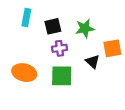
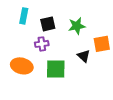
purple cross: (59, 48) -> (42, 44), moved

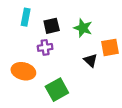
green star: (77, 26) -> (83, 28), turned 30
green square: (56, 69) -> (57, 90), moved, turned -30

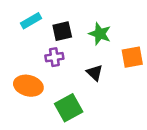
cyan rectangle: (26, 17) -> (31, 21), turned 49
black triangle: (91, 60) -> (95, 73), moved

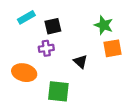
green star: (100, 34) -> (104, 25), moved
green square: (69, 108) -> (58, 91), turned 35

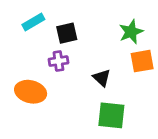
green star: (104, 25) -> (131, 32), turned 30
green square: (58, 91) -> (111, 115), moved

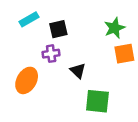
black triangle: (102, 78) -> (78, 71), moved
orange ellipse: (31, 92) -> (27, 80), turned -75

